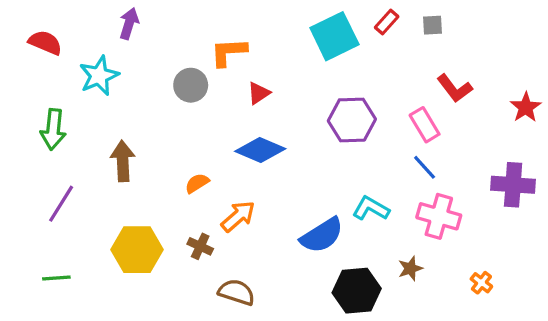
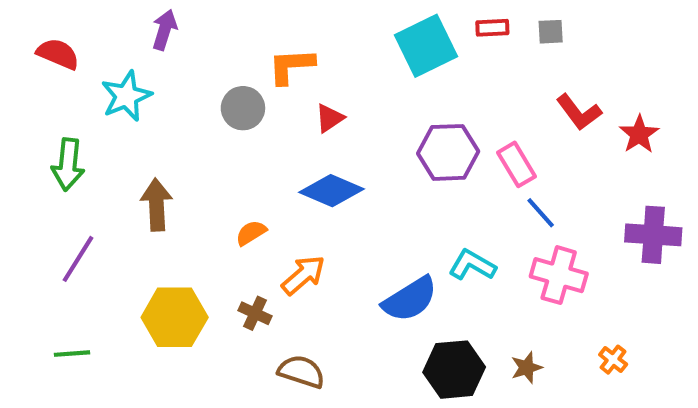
red rectangle: (387, 22) -> (492, 28), turned 45
red star: (526, 107) -> (639, 134), moved
pink rectangle: (425, 125) -> (516, 164), moved
brown star: (410, 268) -> (527, 368), moved

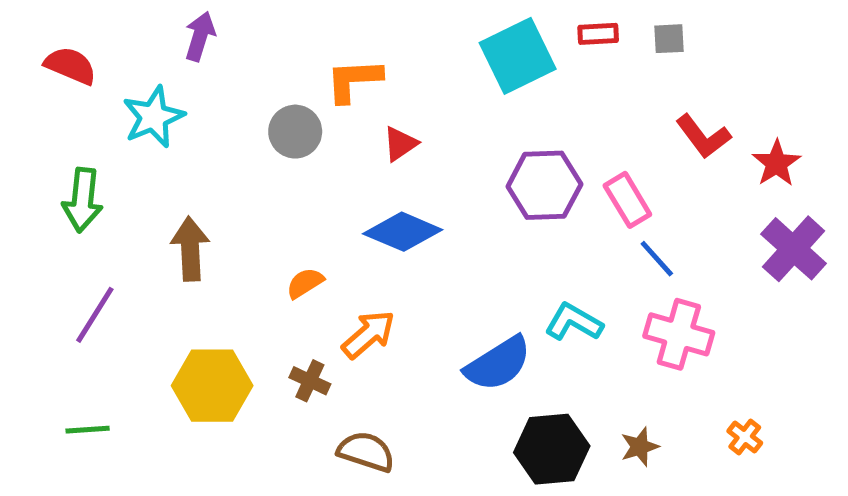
purple cross: (653, 235) -> (794, 249), moved, turned 38

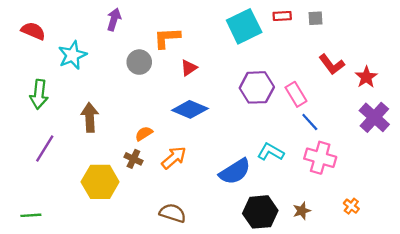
purple arrow: (200, 36) -> (114, 19), moved
brown cross: (310, 381) -> (133, 159), moved
green line: (88, 430) -> (31, 215), moved

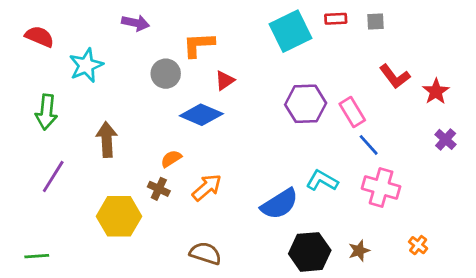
purple arrow: (114, 19) -> (135, 23), turned 85
blue diamond: (190, 109) -> (201, 115), moved
purple cross: (374, 117) -> (446, 139), size x0.6

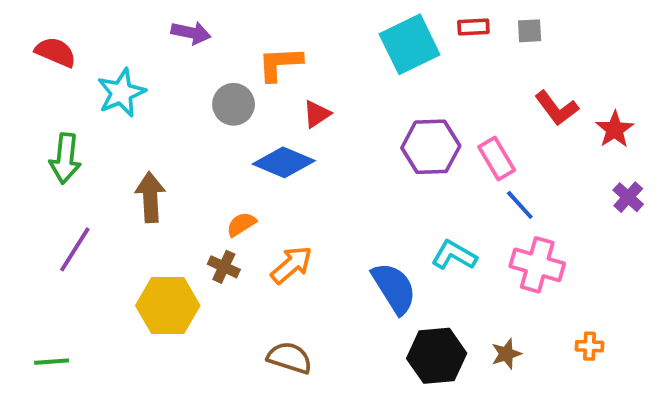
blue semicircle: (280, 204) -> (394, 288), turned -90
orange cross: (418, 245) -> (589, 346), turned -36

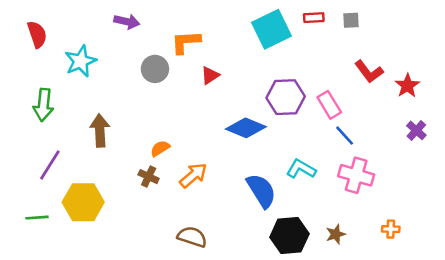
red semicircle: (56, 52) -> (37, 34), turned 48
blue diamond: (284, 162) -> (246, 128), moved
yellow hexagon: (168, 306) -> (83, 202), moved
green line: (52, 362) -> (37, 218), moved

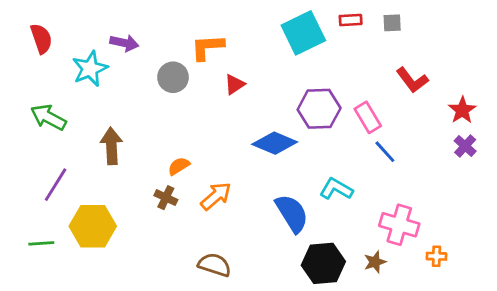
purple arrow: (127, 22) -> (124, 43), moved
red star: (407, 86) -> (462, 110), moved
green arrow: (43, 105) -> (48, 117), turned 112
pink cross: (356, 175) -> (399, 225), moved

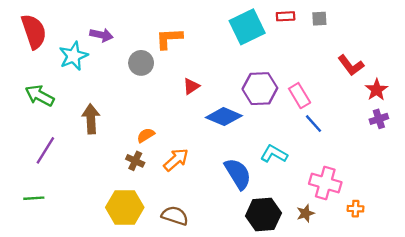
red semicircle: (41, 39) -> (34, 31), size x1.4
red L-shape: (412, 80) -> (351, 65), moved
red triangle: (235, 84) -> (191, 86), moved
purple cross: (465, 146) -> (379, 119), turned 30
yellow hexagon: (93, 226) -> (125, 207), moved

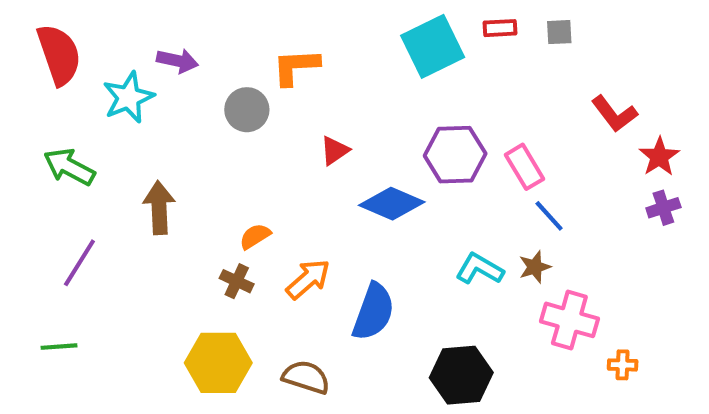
blue semicircle: (238, 174) -> (373, 312), moved, turned 52
brown star: (305, 213) -> (535, 267), moved

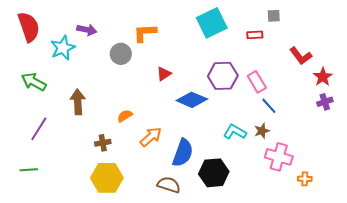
red rectangle: (500, 28) -> (255, 35), moved
brown cross: (237, 281) -> (103, 143), moved, turned -35
black hexagon: (461, 375) -> (214, 173), moved
brown semicircle: (306, 377) -> (169, 185), moved

